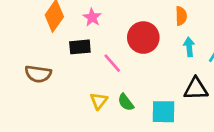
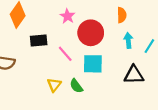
pink star: (92, 17) -> (67, 16), moved
cyan square: (164, 112) -> (93, 64), moved

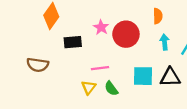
pink star: (67, 16) -> (101, 27), moved
pink line: (65, 54) -> (100, 68), moved, turned -56
cyan square: (93, 64) -> (143, 76), moved

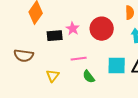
pink star: (101, 27) -> (73, 29), moved
yellow triangle: (89, 87) -> (53, 76), moved

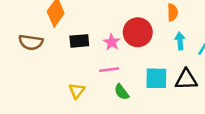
pink star: (73, 29) -> (112, 42), moved
brown semicircle: (24, 56) -> (31, 42), moved

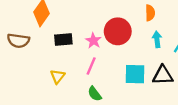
pink line: (109, 70) -> (91, 66), turned -60
yellow triangle: (77, 91) -> (58, 76), moved
green semicircle: (122, 92) -> (95, 94), moved

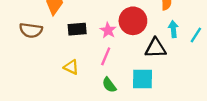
cyan square: (135, 74) -> (142, 79), moved
black triangle: (163, 75) -> (156, 48), moved
yellow triangle: (58, 76) -> (71, 67), turned -42

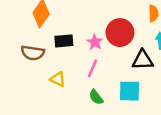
brown semicircle: (31, 30) -> (33, 53), moved

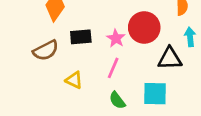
brown semicircle: (33, 53) -> (46, 50), turned -35

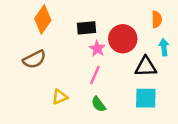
black rectangle: (81, 37) -> (86, 28), moved
yellow triangle: (74, 80) -> (60, 97), moved, turned -49
cyan square: (155, 94) -> (146, 98), moved

